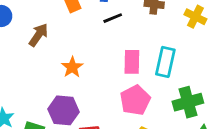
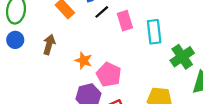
pink rectangle: (132, 62) -> (125, 21), moved
pink pentagon: (135, 100) -> (109, 75), moved

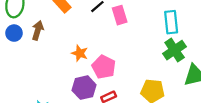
cyan rectangle: (154, 32) -> (171, 22), moved
brown arrow: (49, 45) -> (38, 30), moved

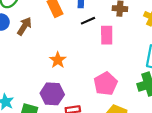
pink pentagon: (104, 67) -> (106, 84), moved

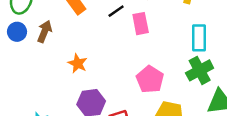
orange star: (58, 60) -> (78, 63), moved

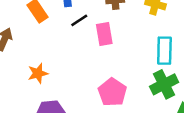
orange star: (78, 63) -> (38, 73), turned 30

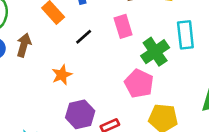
black line: (79, 20) -> (84, 37), moved
green cross: (164, 84) -> (155, 52), moved

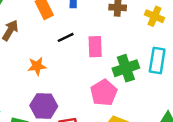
pink rectangle: (123, 26) -> (95, 47), moved

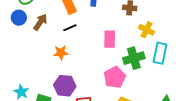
yellow cross: (155, 16) -> (147, 30), moved
black line: (66, 37) -> (70, 28), moved

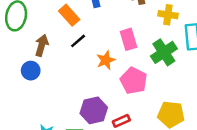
blue circle: (19, 18) -> (31, 71), moved
orange star: (61, 53) -> (106, 60), moved
pink pentagon: (115, 77) -> (134, 81), moved

